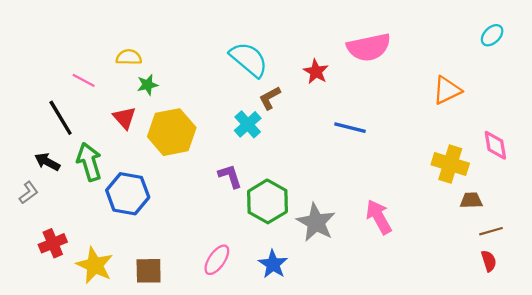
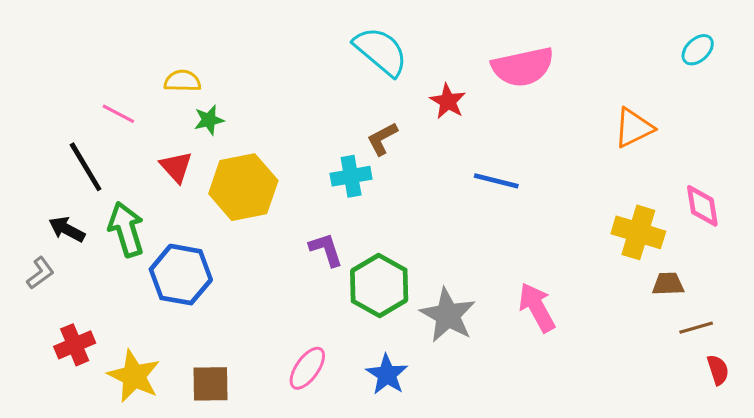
cyan semicircle: (249, 59) -> (381, 51), moved
cyan cross: (248, 124) -> (351, 176), turned 32
red semicircle: (489, 261) -> (718, 370), moved

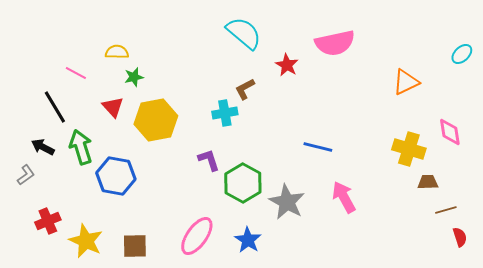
cyan ellipse: (698, 50) -> (462, 54), moved
blue line: (496, 181) -> (318, 147), moved
pink ellipse: (307, 368) -> (197, 236), size x1.4

